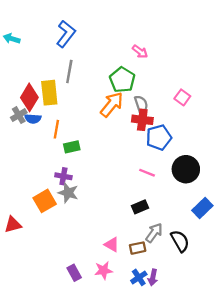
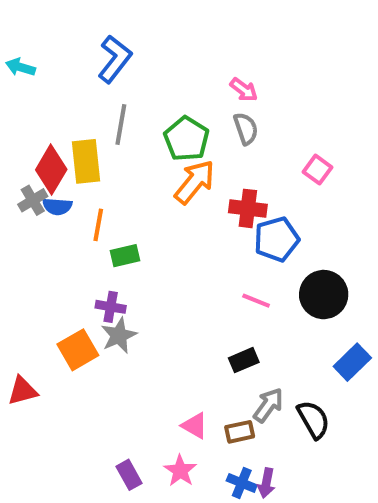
green pentagon: (122, 80) -> (186, 139), moved
gray semicircle: (141, 104) -> (246, 129), moved
gray star: (68, 193) -> (119, 335), turned 30
pink star: (103, 270) -> (180, 471), turned -30
blue cross: (139, 277) -> (242, 483), turned -35

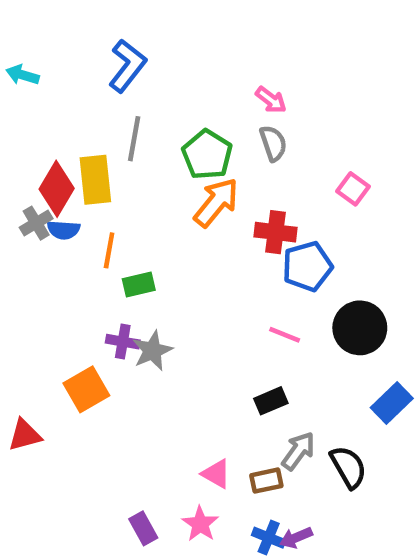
gray star: (119, 335) -> (152, 351), moved
purple arrow: (266, 483) -> (296, 538), turned 56

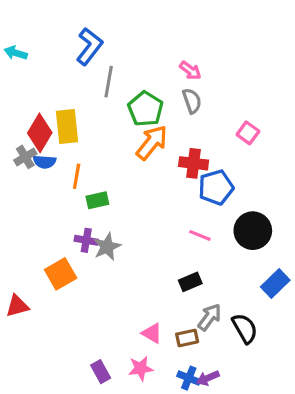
gray line: (134, 139) -> (109, 82), moved
pink star: (200, 524) -> (141, 368), turned 30

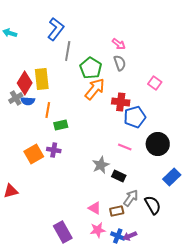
gray star: (107, 247) -> (101, 165), moved
orange square: (61, 274) -> (34, 154), moved
black rectangle: (190, 282) -> (119, 176), turned 48
pink star: (141, 368) -> (98, 230), moved
purple rectangle: (101, 372) -> (63, 232), size x1.5

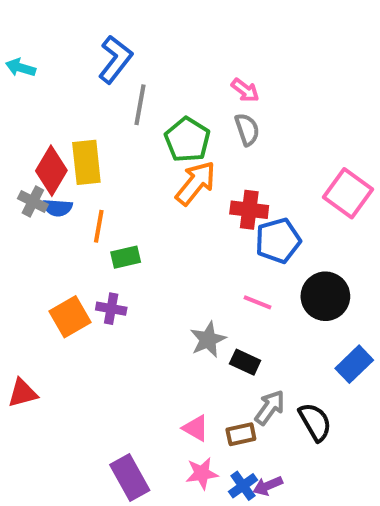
pink square: (155, 83) -> (348, 193), moved, size x1.6
gray cross: (16, 98) -> (33, 202), turned -32
blue cross: (118, 236) -> (243, 486), turned 32

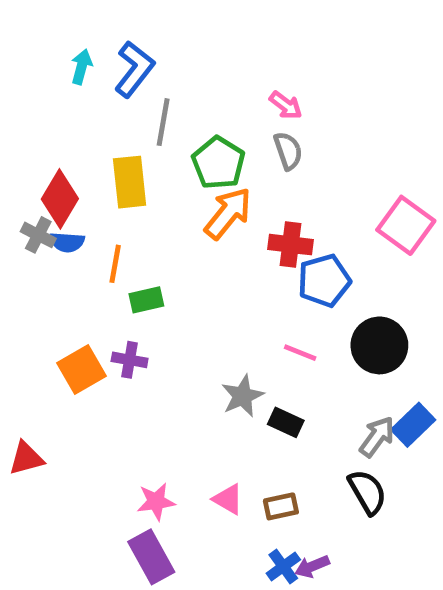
cyan arrow: (21, 68) -> (82, 67), moved, turned 88
yellow rectangle: (86, 162) -> (130, 182), moved
gray arrow: (270, 407) -> (377, 437), moved
pink star: (202, 473) -> (156, 502), moved

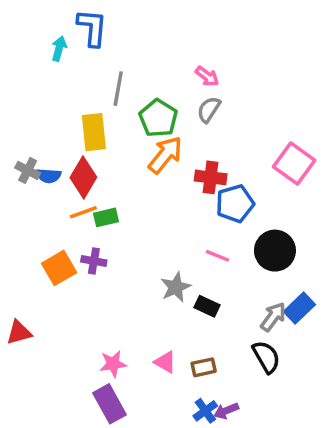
blue L-shape: (134, 69) -> (92, 28), moved, turned -33
gray semicircle: (288, 151) -> (209, 109), turned -128
red diamond: (60, 199) -> (83, 177), moved
orange line: (115, 264) -> (83, 212), moved, turned 60

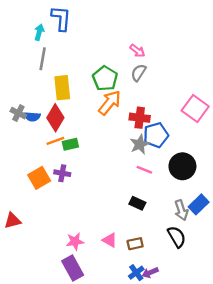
gray line: (118, 89) -> (43, 59), moved
gray star: (176, 287) -> (140, 144), moved
gray arrow: (273, 317) -> (181, 210), turned 126

